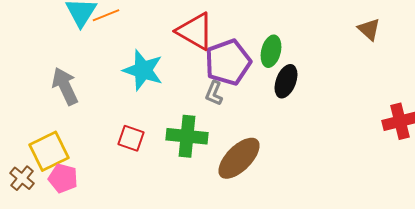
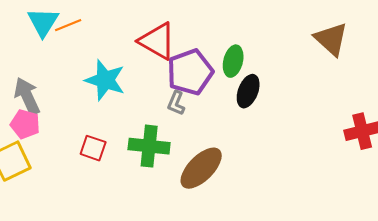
brown triangle: (369, 29) -> (331, 39), size x1.5
pink pentagon: (63, 178) -> (25, 124), moved

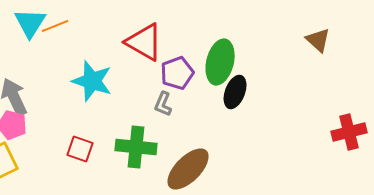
brown triangle: (331, 39) -> (318, 40), size x0.7
green ellipse: (233, 61) -> (220, 62), size x1.4
purple pentagon: (190, 72) -> (177, 73), size x0.7

